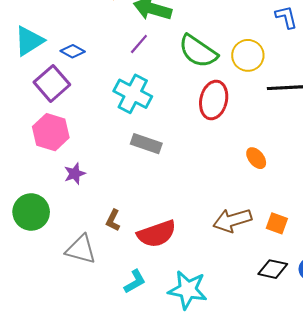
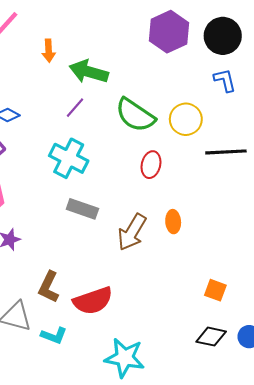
red ellipse: (214, 100) -> (151, 165), size x0.7
orange ellipse: (256, 158) -> (173, 222), moved, turned 35
brown L-shape: (113, 220) -> (49, 287), size x1.4
brown arrow: (232, 220) -> (132, 232), moved, turned -42
cyan L-shape: (135, 281) -> (54, 336), moved, turned 50

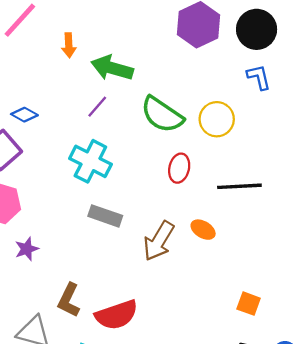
black line: (226, 152) -> (239, 186), moved
orange ellipse: (173, 222) -> (203, 230), turned -55

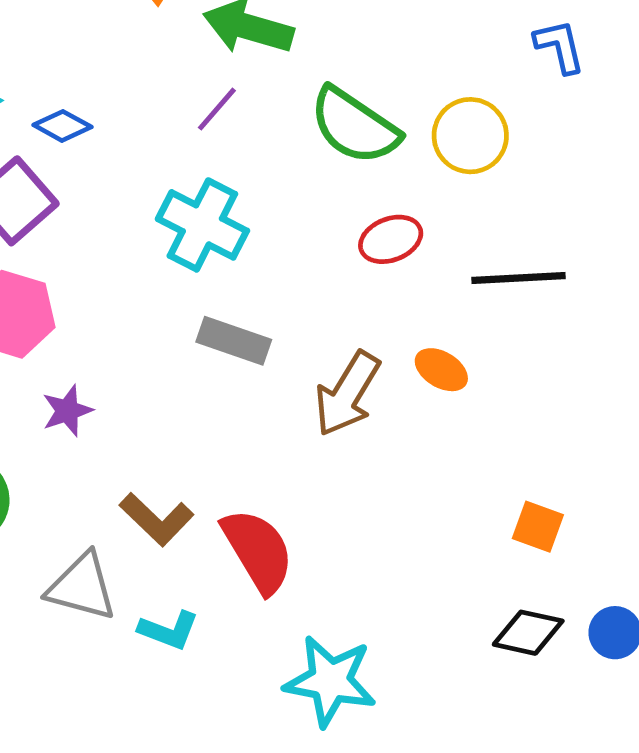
red ellipse: (179, 168) -> (391, 239), turned 56
brown L-shape: (69, 300) -> (157, 519), turned -72
red semicircle: (117, 315) -> (258, 551), turned -102

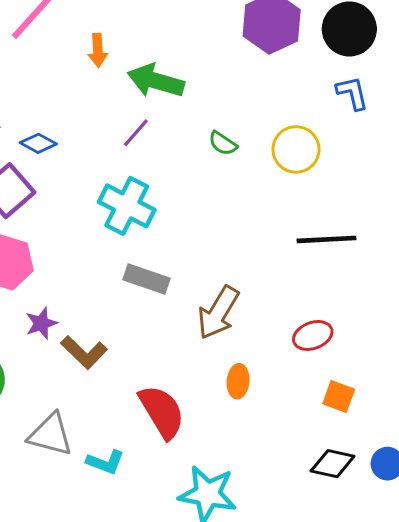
green semicircle: (354, 126) -> (223, 143), size x0.5
red ellipse: (391, 239) -> (313, 335), moved
orange ellipse: (441, 370) -> (238, 381), moved, turned 64
brown L-shape: (157, 519) -> (84, 352), moved

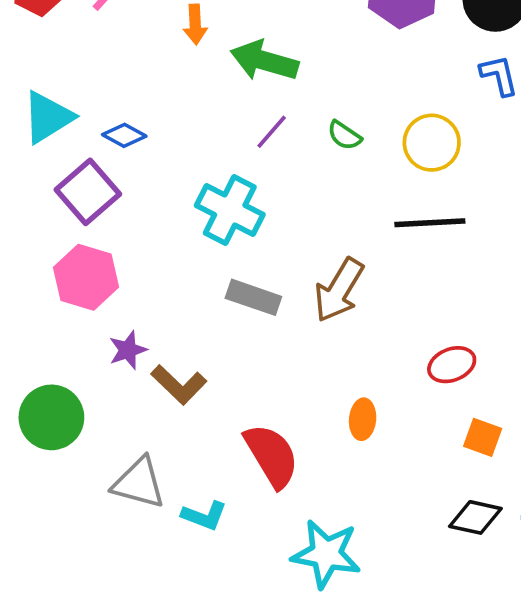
purple line: (136, 133) -> (272, 132), moved
black line: (326, 239) -> (430, 223), moved
brown arrow: (218, 313) -> (339, 290), moved

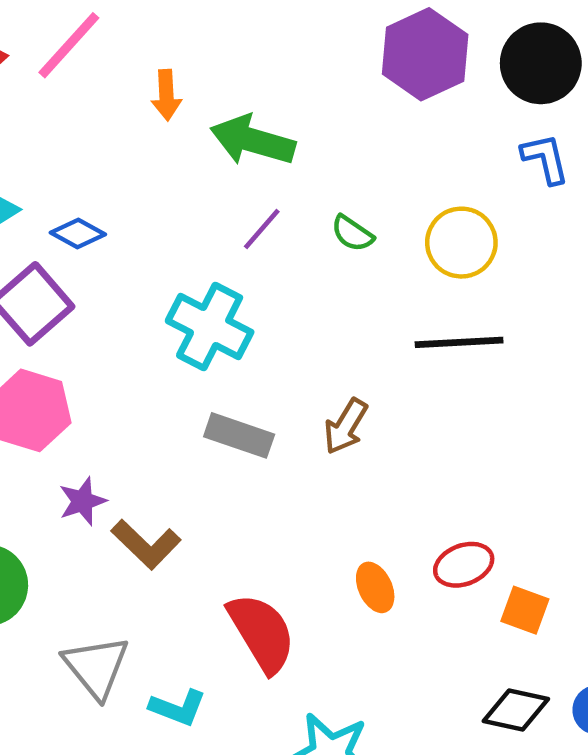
brown arrow: (339, 290) -> (346, 426), size x0.7
red ellipse: (452, 365) -> (464, 565), moved
orange ellipse: (363, 419) -> (375, 587), turned -30
gray triangle: (139, 483) -> (96, 667), turned 36

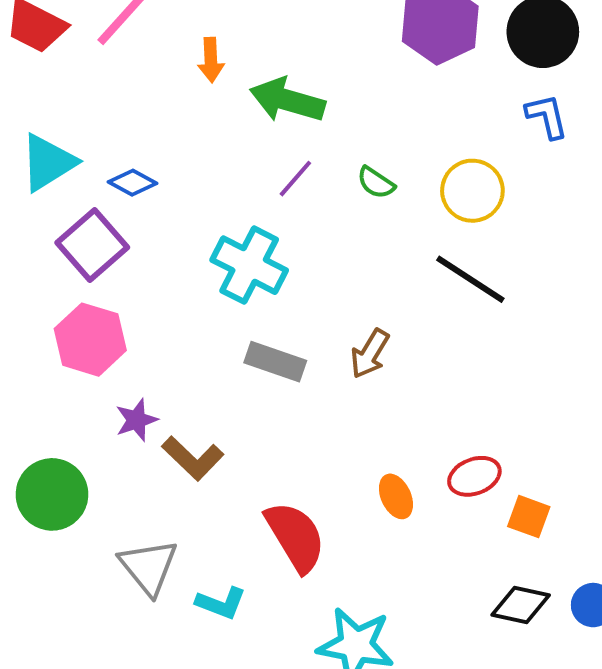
black line: (459, 342) -> (470, 279), turned 36

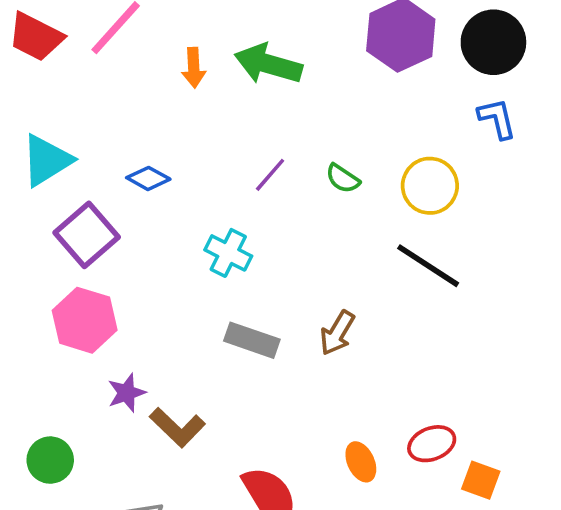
green arrow: (287, 100) -> (268, 64), moved
blue diamond: (132, 183) -> (148, 178), moved
cyan cross: (249, 265) -> (228, 253), size x0.7
green circle: (52, 494) -> (50, 460), size x0.7

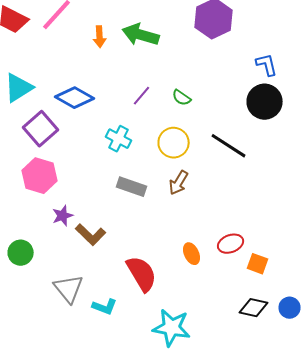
black circle: (493, 42) -> (265, 102), moved
blue diamond: (148, 178) -> (75, 98), size x1.6
yellow circle: (430, 186) -> (174, 143), moved

